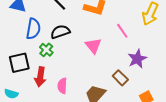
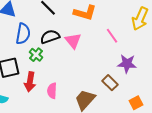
pink triangle: (93, 46) -> (73, 41), moved
purple star: (137, 59) -> (127, 64), turned 30

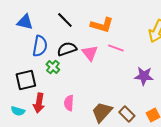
pink line: (112, 36) -> (116, 48), moved, turned -35
red arrow: (30, 82) -> (39, 103), moved
brown rectangle: (110, 83) -> (127, 114), moved

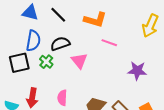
blue triangle: (25, 22) -> (30, 13), moved
pink triangle: (90, 53) -> (79, 61), moved
black square: (26, 80) -> (19, 63), moved

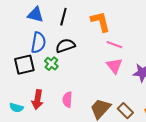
black line: (58, 15) -> (63, 17), turned 60
orange L-shape: (95, 20) -> (100, 22), turned -120
pink triangle: (79, 61) -> (114, 66), moved

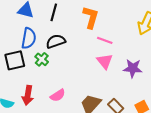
orange L-shape: (100, 22) -> (91, 17), turned 30
pink semicircle: (67, 100) -> (58, 95), turned -126

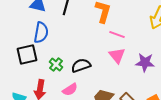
black semicircle: (56, 41) -> (81, 66), moved
green cross: (42, 59) -> (56, 64), moved

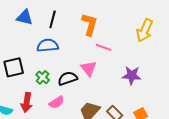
blue semicircle: (41, 32) -> (48, 45), moved, turned -105
pink triangle: (117, 56) -> (89, 68), moved

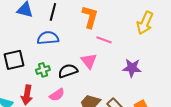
green cross: (43, 77) -> (43, 70), turned 32

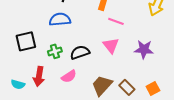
pink triangle: (89, 61) -> (111, 45), moved

